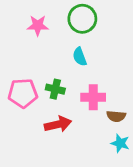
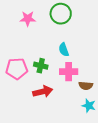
cyan semicircle: (80, 57) -> (64, 50), moved

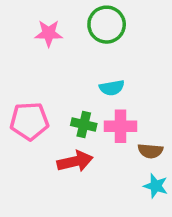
cyan semicircle: (64, 50) -> (112, 88), turned -80
green cross: (41, 66) -> (84, 125), moved

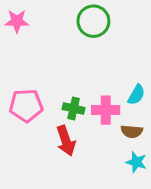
pink star: (49, 33) -> (17, 21), moved
cyan semicircle: (112, 88) -> (136, 95), moved, turned -50
red arrow: (75, 161) -> (66, 141), turned 84

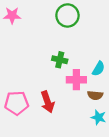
pink pentagon: (26, 105) -> (17, 103), moved
green cross: (74, 109) -> (60, 60), moved

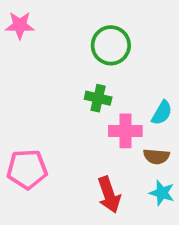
green circle: (67, 15) -> (111, 45), moved
red arrow: (48, 102) -> (109, 195), moved

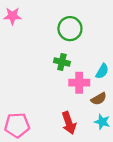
brown semicircle: (156, 156) -> (99, 99), turned -35
pink pentagon: (27, 169) -> (17, 125), moved

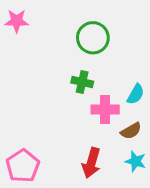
red arrow: (69, 123) -> (91, 163), turned 35
pink pentagon: (17, 125) -> (23, 166), turned -30

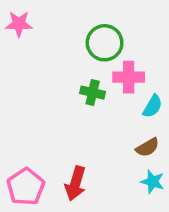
pink cross: (105, 109) -> (129, 77), moved
red arrow: (91, 163) -> (75, 183), moved

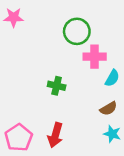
green cross: (93, 93) -> (57, 86), moved

